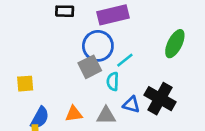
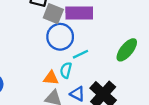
gray square: (90, 67) -> (53, 14), moved, turned 36
orange triangle: (74, 114) -> (51, 78), moved

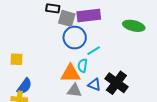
green ellipse: (127, 50) -> (134, 26), moved, turned 70
orange triangle: (51, 78) -> (70, 73), size x1.5

